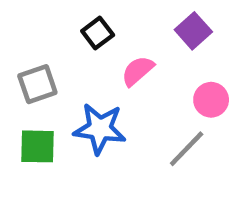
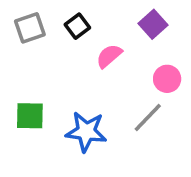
gray square: (37, 84) -> (30, 28), moved
blue star: (100, 129) -> (86, 132), moved

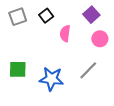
pink semicircle: (109, 56) -> (65, 34), turned -42
pink circle: (167, 79) -> (100, 39), moved

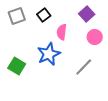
green square: (18, 69) -> (17, 66), turned 30
blue star: (51, 79) -> (49, 54), moved, turned -30

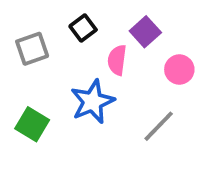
purple square: (87, 14) -> (145, 32), moved
gray square: (17, 16) -> (32, 49), moved

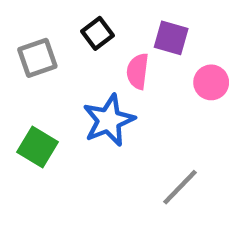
purple square: (145, 32) -> (171, 38), turned -32
gray line: (159, 126) -> (180, 187), moved

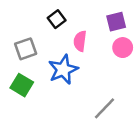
purple square: (171, 38) -> (116, 22), moved, turned -30
gray square: (37, 58) -> (26, 49), moved

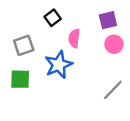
green square: (22, 85) -> (20, 79), turned -30
gray line: (105, 108) -> (113, 90), moved

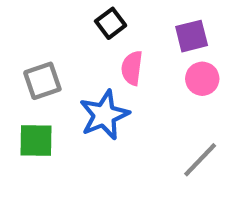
black square: (53, 18) -> (111, 23), moved

